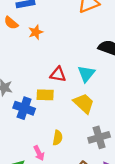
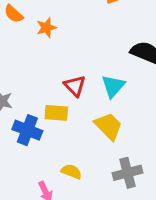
red triangle: (58, 74) -> (75, 86), turned 35
yellow semicircle: (58, 138) -> (71, 172), turned -80

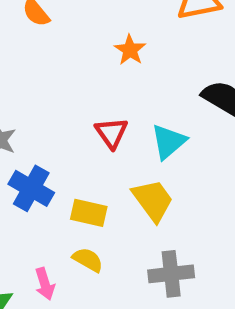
orange star: (46, 28) -> (130, 50), moved, turned -30
yellow rectangle: (56, 113) -> (89, 213), moved

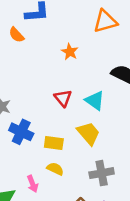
cyan triangle: (169, 142) -> (95, 101), turned -40

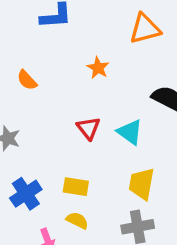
orange semicircle: (16, 35) -> (27, 80), moved
blue cross: (21, 132) -> (26, 194), moved, turned 30
yellow trapezoid: (88, 133) -> (142, 184), moved, turned -130

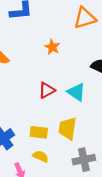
red triangle: (88, 128) -> (47, 90), turned 42
yellow trapezoid: (142, 184) -> (67, 128), moved

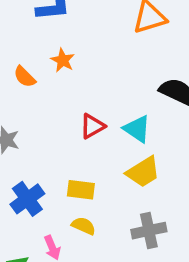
orange star: (52, 47) -> (63, 60), moved
yellow trapezoid: (67, 128) -> (143, 172), moved, turned -130

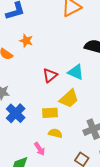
yellow trapezoid: (143, 172) -> (69, 99), moved
blue cross: (27, 199) -> (16, 113), moved

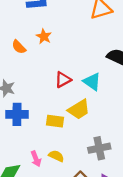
blue cross: (16, 113) -> (17, 114), turned 36
yellow semicircle: (55, 133) -> (56, 156), moved

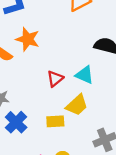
orange star: (44, 36) -> (28, 39), size x1.5
blue cross: (17, 114) -> (16, 122), turned -35

